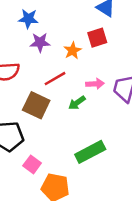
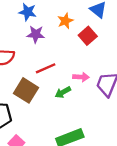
red square: (97, 38) -> (88, 36), turned -30
orange star: (72, 51) -> (65, 21), moved

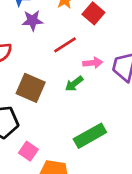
red line: (46, 68) -> (65, 45), moved

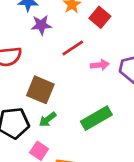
green arrow: (74, 84) -> (48, 119), moved
green rectangle: (90, 136) -> (96, 118), moved

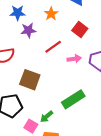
red square: (100, 17) -> (80, 30), moved
green arrow: (48, 119) -> (47, 117), moved

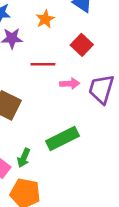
red line: (53, 47) -> (43, 64), turned 30
green arrow: (47, 117) -> (24, 158), turned -32

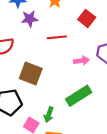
pink arrow: (70, 84) -> (81, 61), moved

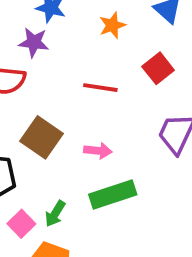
purple star: (30, 19) -> (34, 42), moved
pink arrow: (81, 61) -> (98, 151), moved

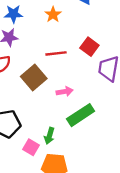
red square: (158, 68) -> (89, 47), moved
brown square: (42, 137) -> (34, 77), moved, turned 30

